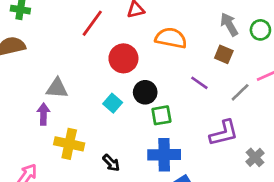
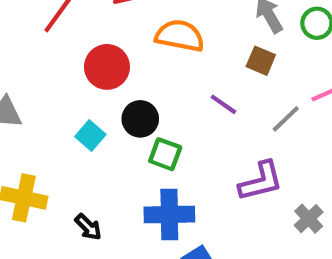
green square: (161, 115) -> (165, 154), turned 30

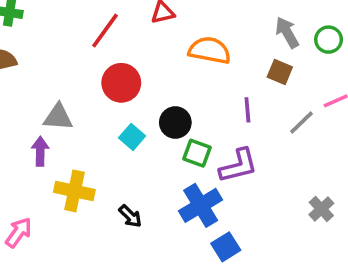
red circle: (107, 67) -> (121, 83), moved
purple line: (223, 104) -> (247, 110), turned 50
purple L-shape: (261, 181) -> (238, 166), moved
blue cross: (169, 215) -> (201, 205), turned -30

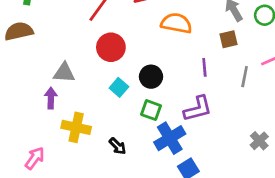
brown square: (280, 72) -> (228, 39), turned -36
gray line: (301, 122) -> (245, 77), turned -35
green square: (197, 153) -> (151, 110), moved

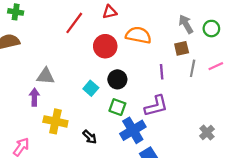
red circle: (111, 47) -> (105, 46), moved
gray line: (245, 77) -> (193, 68), moved

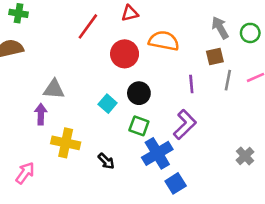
purple L-shape: (156, 106) -> (185, 125), turned -30

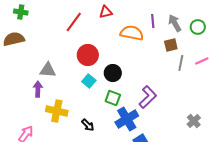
red circle: (125, 54) -> (88, 55), moved
purple line: (191, 84) -> (153, 21), moved

